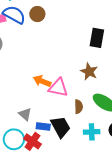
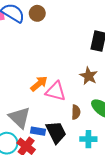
orange arrow: (42, 81) -> (39, 84), turned 114
gray triangle: (25, 114) -> (20, 117), size x1.6

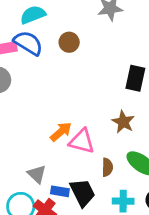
brown circle: (37, 13) -> (69, 42), moved
gray triangle: (20, 117) -> (37, 174), size x0.7

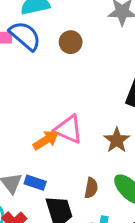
pink triangle: (82, 141) -> (68, 129), moved
blue rectangle: (60, 191) -> (35, 183), moved

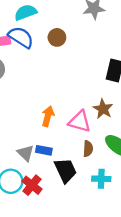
pink triangle: (68, 129) -> (80, 121), moved
orange arrow: (46, 140) -> (48, 116), turned -36

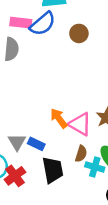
blue semicircle: (21, 37) -> (43, 24), turned 92
orange arrow: (48, 116) -> (59, 118), moved, turned -66
cyan cross: (101, 179) -> (95, 167), moved

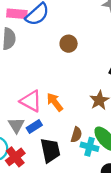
brown circle: (79, 33) -> (69, 44), moved
pink triangle: (80, 124) -> (31, 101), moved
blue rectangle: (36, 144) -> (34, 127), turned -56

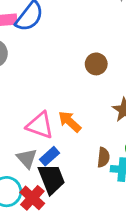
brown circle: (69, 44) -> (96, 64), moved
black trapezoid: (50, 150) -> (52, 179), moved

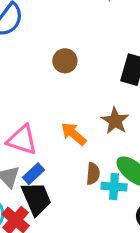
brown circle: (96, 64) -> (65, 61), moved
orange arrow: (70, 122) -> (74, 134), moved

